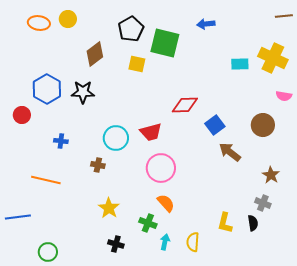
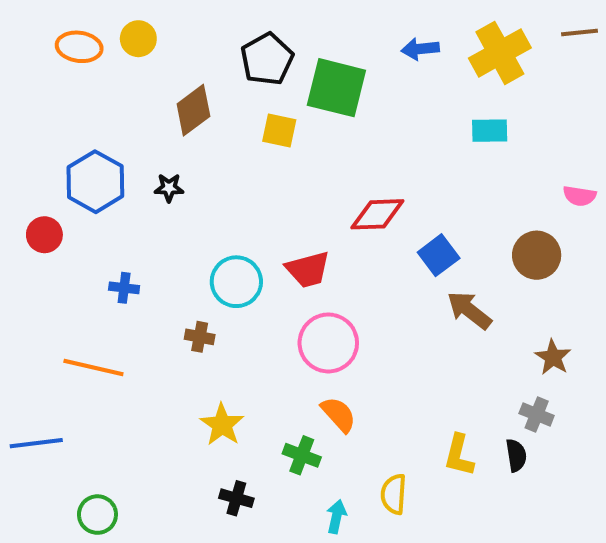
yellow cross: (273, 58) -> (500, 53), moved, turned 36
black star: (83, 92) -> (169, 188), size x0.6
cyan arrow: (165, 242) -> (336, 517), moved

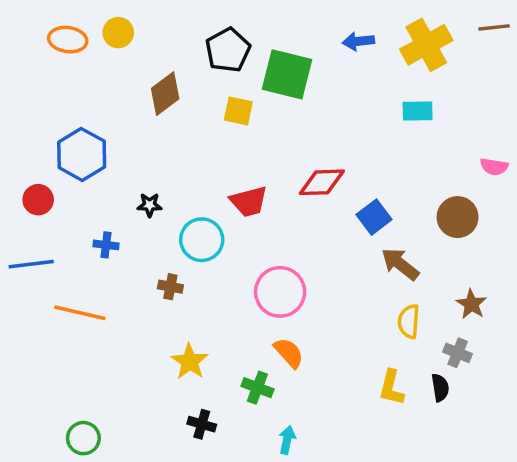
black star: (169, 188) -> (150, 205), moved
red trapezoid: (308, 269) -> (249, 201), moved
blue line: (36, 443) -> (31, 264), moved
yellow semicircle: (394, 494) -> (409, 321), moved

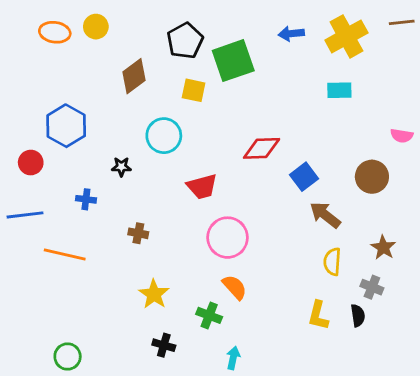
green square: (287, 74) -> (233, 61), turned -33
red trapezoid: (249, 201) -> (202, 187), moved
cyan circle: (202, 240) -> (164, 136), moved

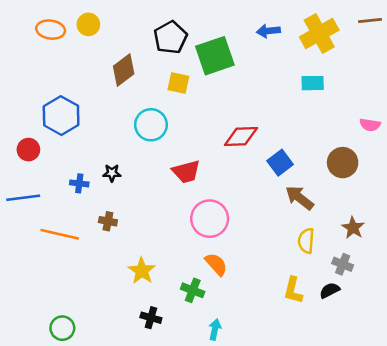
black star: (121, 167) -> (112, 173), moved
brown cross: (138, 233) -> (108, 221), moved
black semicircle: (358, 315) -> (330, 290), turned -108

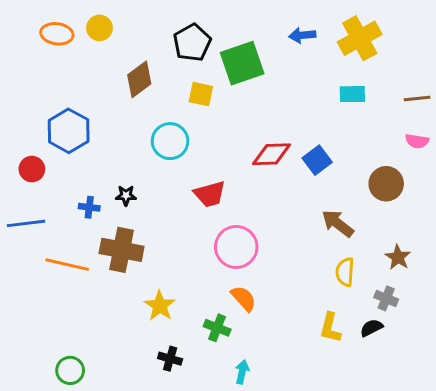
brown line: (370, 20) -> (417, 98), moved
blue square: (280, 163) -> (317, 160), moved
brown cross: (108, 221) -> (122, 250), size x2.0

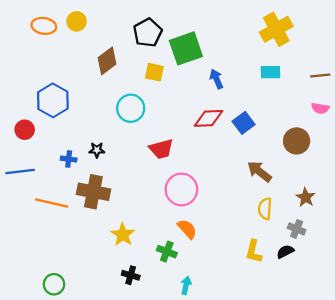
blue arrow: (302, 35) -> (216, 79), moved, turned 72

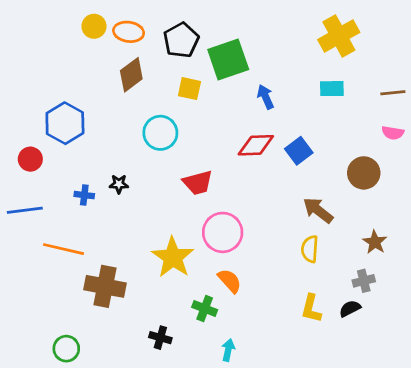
orange ellipse: (44, 26) -> (129, 32), moved
brown cross: (93, 192) -> (105, 286), moved
yellow semicircle: (265, 209) -> (310, 249), moved
gray cross: (297, 229) -> (364, 281), turned -36
yellow star: (123, 235) -> (173, 257), moved, size x1.4

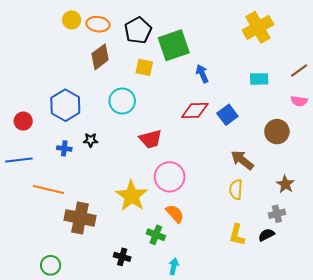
cyan rectangle: (332, 89) -> (259, 79), moved
brown line: (393, 93) -> (299, 71), turned -30
blue hexagon: (65, 123) -> (65, 105), moved

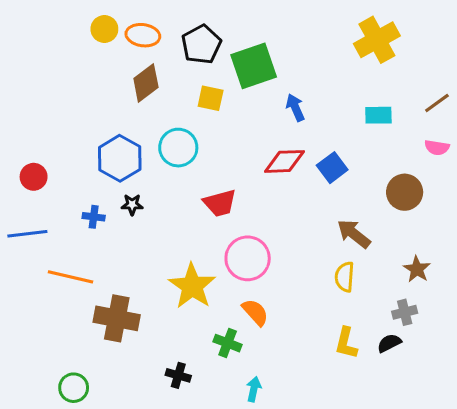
blue hexagon: (65, 105) -> (120, 158), moved

